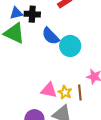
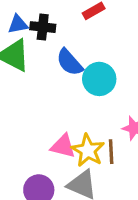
yellow star: (65, 92) -> (88, 150), size x1.5

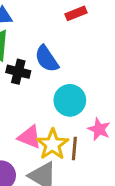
black cross: (43, 27) -> (18, 72), moved
cyan circle: (99, 79) -> (70, 100), moved

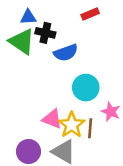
blue semicircle: (47, 59) -> (66, 53), turned -75
black cross: (18, 72) -> (45, 33), moved

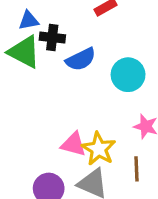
cyan circle: (86, 88) -> (128, 75), moved
brown line: (90, 128) -> (137, 169), moved

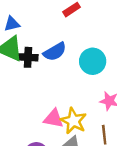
black cross: (52, 38) -> (28, 57), moved

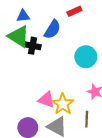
blue semicircle: (55, 52) -> (52, 29), moved, turned -36

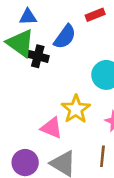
yellow star: (63, 104) -> (76, 109), moved

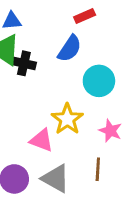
blue semicircle: (65, 37) -> (70, 49), moved

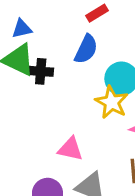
yellow star: (67, 119) -> (112, 102), moved

